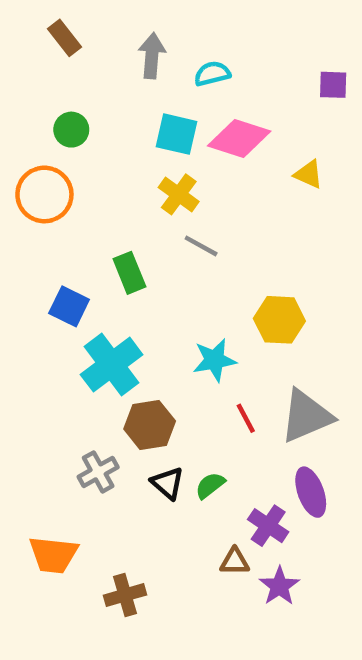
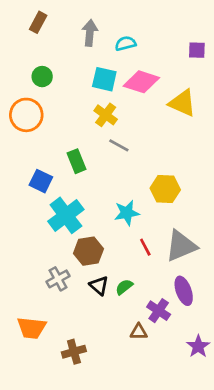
brown rectangle: (65, 38) -> (38, 22), turned 66
yellow triangle: (308, 174) -> (182, 103), size x1.6
purple star: (279, 586) -> (198, 346), moved

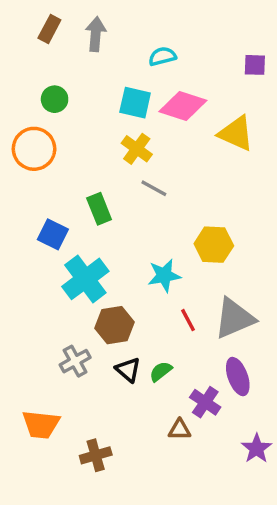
gray arrow: (90, 33) -> (96, 34), moved

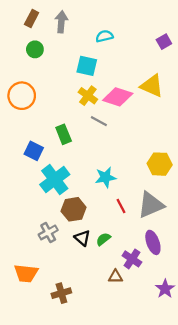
purple square: (255, 65) -> (164, 42), turned -32
green circle: (55, 99) -> (35, 49), moved
pink diamond: (183, 106) -> (118, 97), moved
yellow hexagon: (214, 245) -> (160, 164), moved

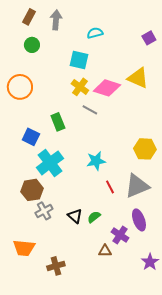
brown hexagon: (74, 209) -> (32, 190), moved

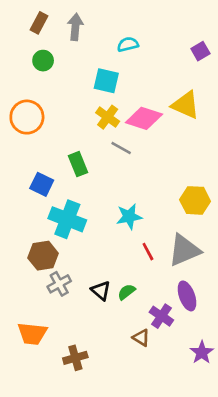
cyan cross: (50, 163) -> (67, 219), turned -32
brown triangle: (105, 251) -> (141, 338), turned 32

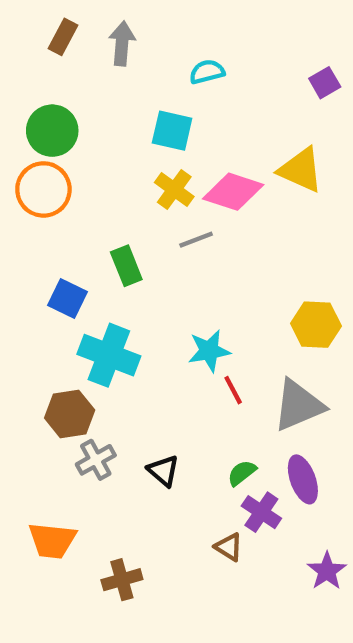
green circle: (43, 61) -> (52, 131), moved, size x1.5
gray line: (121, 148) -> (196, 240), turned -50
red line: (148, 252) -> (233, 390), moved
green semicircle: (126, 292) -> (242, 473), moved

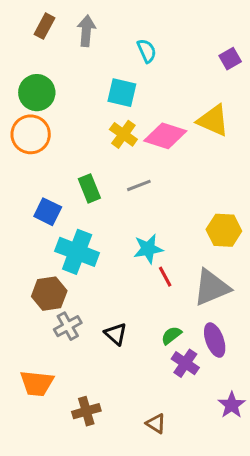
cyan semicircle: (207, 72) -> (147, 51), turned 80
gray line: (196, 240) -> (139, 185), moved
brown triangle: (229, 547) -> (156, 424), moved

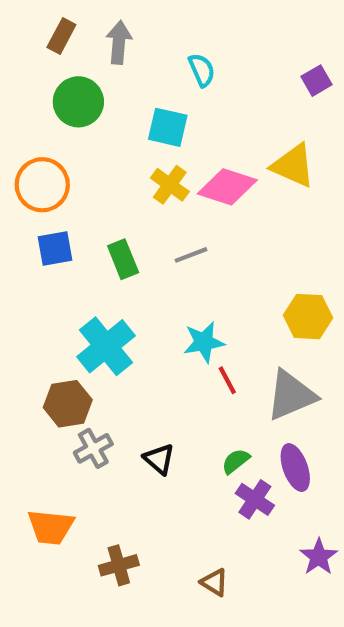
green circle: (37, 93) -> (78, 102), moved
blue square: (48, 212) -> (55, 249), moved, turned -36
cyan cross: (77, 252) -> (106, 346), turned 30

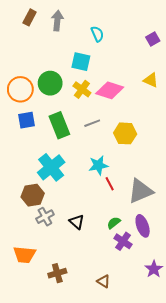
green circle: (78, 102) -> (50, 83), moved
yellow triangle: (293, 166) -> (151, 80), moved, size x0.7
green rectangle: (123, 259) -> (59, 125), size x1.4
yellow hexagon: (308, 317) -> (125, 133), moved

